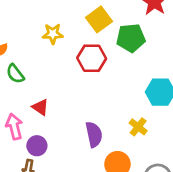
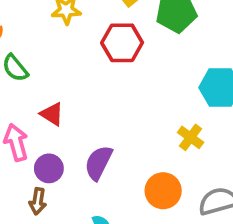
purple semicircle: (94, 134) -> (98, 163), moved, turned -140

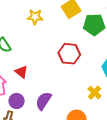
red hexagon: (122, 43) -> (69, 54), moved

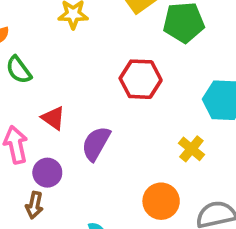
purple semicircle: (44, 101) -> (96, 144), moved

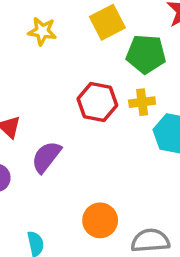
yellow cross: (191, 149) -> (142, 102), moved, turned 35

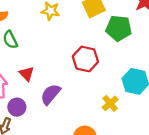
yellow cross: (142, 102) -> (110, 103), moved, turned -35

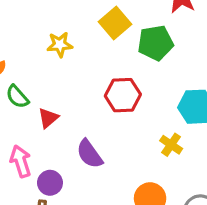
red triangle: (27, 74) -> (48, 118), moved, turned 49
purple semicircle: (50, 94) -> (90, 154), turned -60

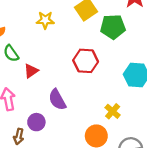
yellow cross: (171, 145) -> (113, 111), moved
purple circle: (50, 183) -> (36, 122), moved

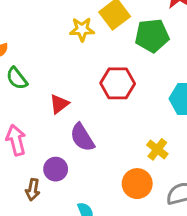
yellow star: (45, 20) -> (82, 29), moved
red triangle: (31, 71) -> (59, 104), moved

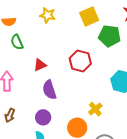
yellow star: (82, 29) -> (48, 15), moved
purple circle: (56, 169) -> (43, 117), moved

